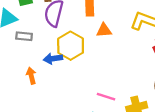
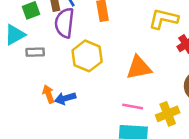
orange triangle: (104, 30) -> (139, 68), moved, size x1.5
blue arrow: (53, 59) -> (65, 98), moved

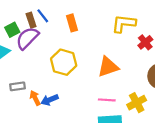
purple semicircle: (64, 23) -> (27, 38), moved, turned 45
gray rectangle: (35, 52) -> (18, 86), moved

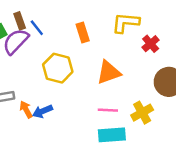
blue line: (43, 16) -> (37, 28), moved
orange rectangle: (72, 23) -> (83, 33), moved

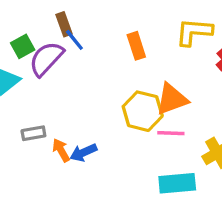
brown rectangle: (20, 21) -> (64, 24), moved
yellow hexagon: (58, 68) -> (143, 111), moved
pink line: (108, 110) -> (171, 133), moved

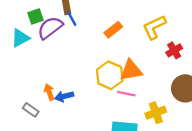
yellow L-shape: (194, 32) -> (154, 27), turned -40
orange rectangle: (136, 46) -> (113, 30), turned 60
gray rectangle: (33, 133) -> (31, 110), moved, turned 35

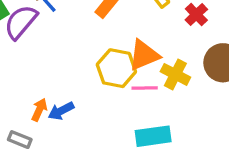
orange arrow: (49, 92) -> (39, 110), turned 56
yellow cross: (156, 113) -> (175, 74), moved, turned -30

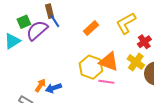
orange triangle: (144, 55) -> (109, 62), turned 35
yellow cross: (175, 74) -> (136, 62), moved

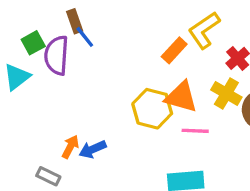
orange rectangle: (91, 28) -> (174, 50), moved
purple semicircle: (37, 30) -> (57, 55), turned -40
pink line: (106, 82) -> (195, 131), moved

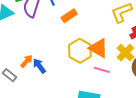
orange rectangle: (174, 50) -> (69, 16), moved
blue arrow: (93, 149) -> (39, 66), turned 63

